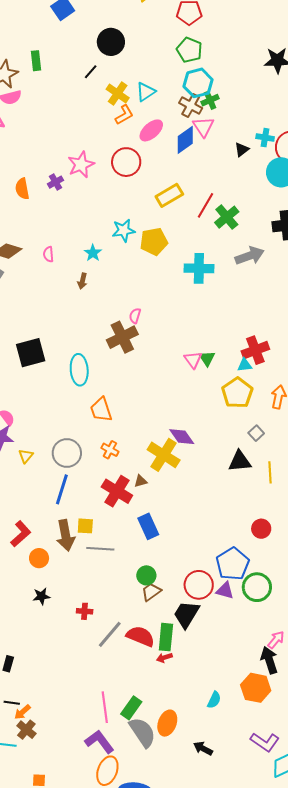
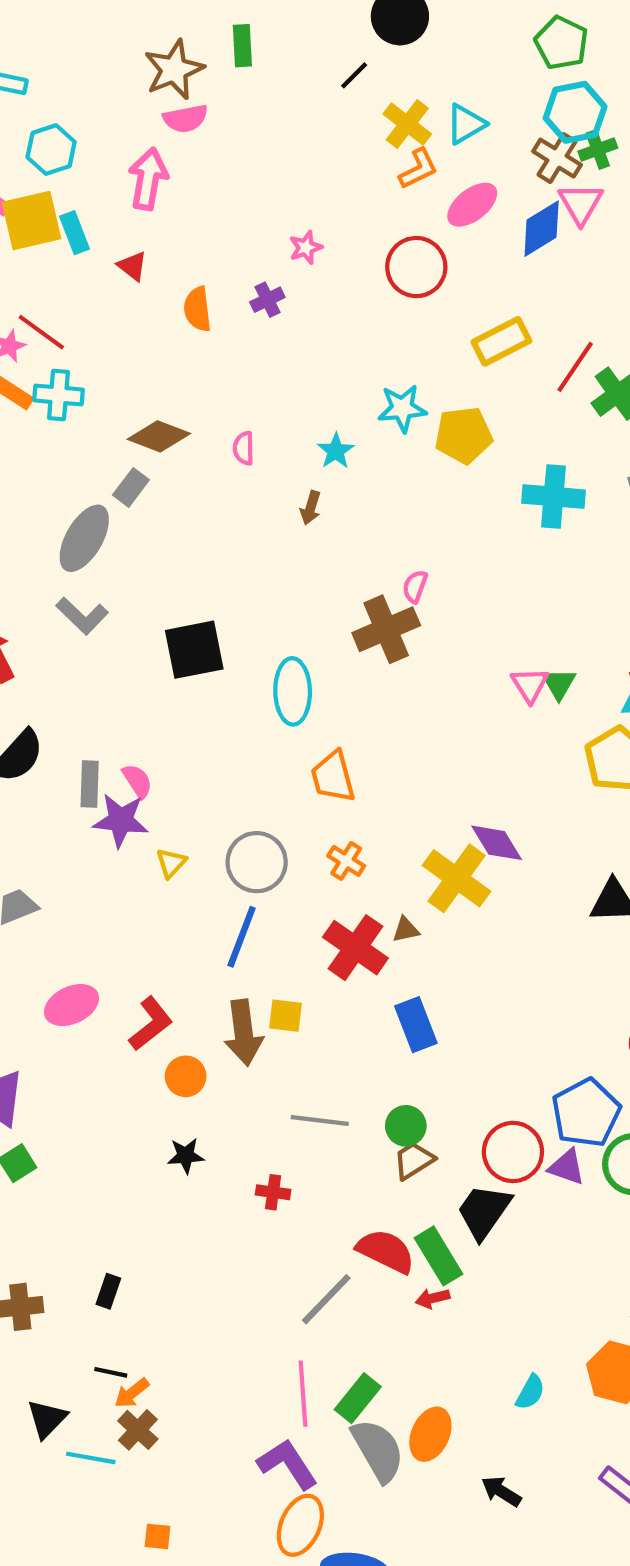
pink star: (81, 165) -> (306, 248), moved, size x0.6
gray line: (100, 549) -> (320, 1120), moved
gray line: (110, 634) -> (326, 1299), moved
green rectangle: (166, 637) -> (439, 1256), turned -40

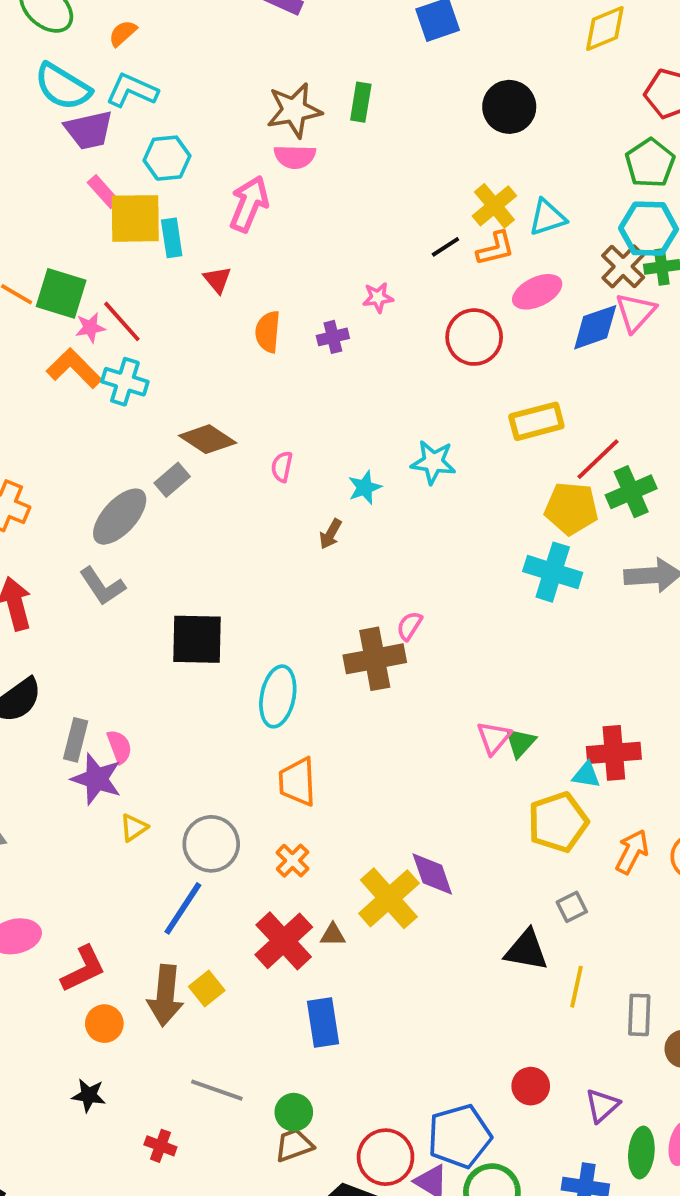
black line: (354, 75) -> (445, 247), moved
yellow pentagon: (463, 435) -> (571, 508), moved
yellow square: (286, 1016) -> (207, 988), turned 32

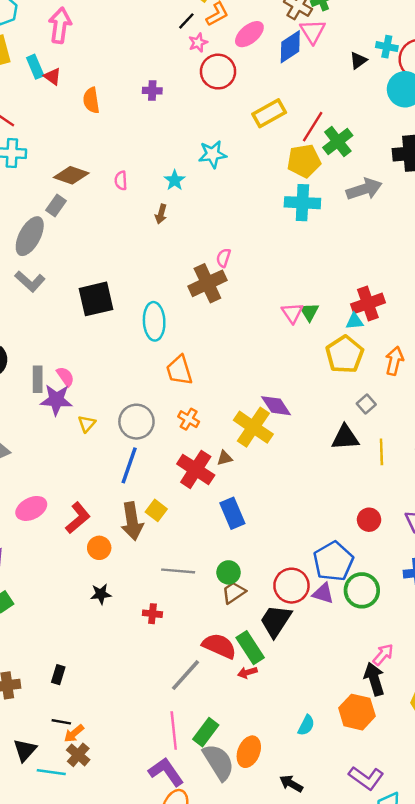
cyan rectangle: (172, 238) -> (35, 67), moved
pink star: (378, 297) -> (198, 43), moved
purple cross: (333, 337) -> (152, 91), moved, turned 30

